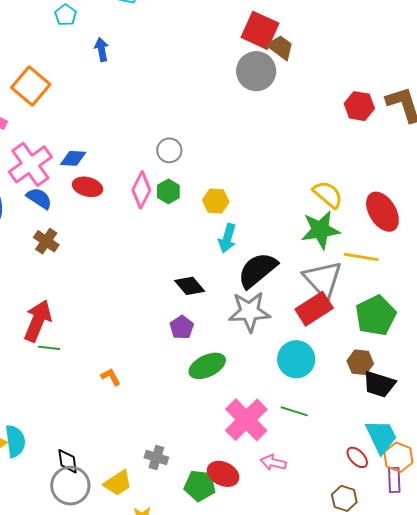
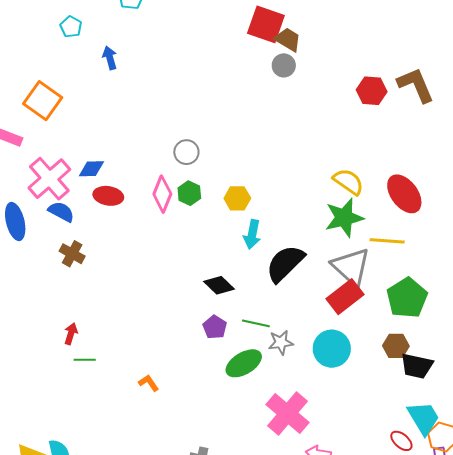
gray circle: (256, 71) -> (284, 65), moved, size x0.6
gray star: (249, 312) -> (281, 342), moved, size x0.6
red arrow: (38, 321) -> (71, 334), size x0.5
green line: (294, 411) -> (256, 323), moved

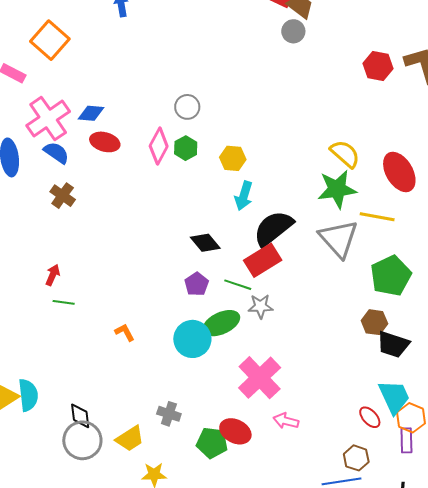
red rectangle: (345, 297) -> (263, 260), moved
cyan circle: (332, 349) -> (192, 339), moved

